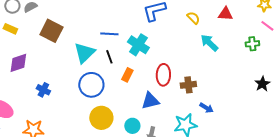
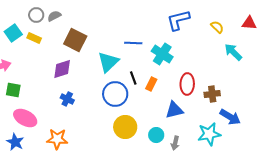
black line: (109, 57) -> (133, 78), moved
purple diamond: (18, 63) -> (62, 69), moved
blue arrow: (206, 108) -> (230, 117), size x1.5

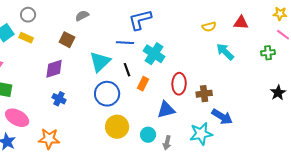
gray semicircle: (54, 16) -> (82, 16), moved
blue L-shape: (178, 20) -> (140, 20), moved
yellow semicircle: (217, 27) -> (209, 27), turned 120
brown square: (75, 40) -> (67, 40), size x0.7
black line: (133, 78) -> (127, 70), moved

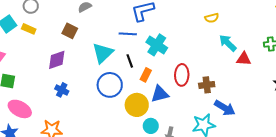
red triangle: (241, 23) -> (244, 59), moved
blue triangle: (166, 110) -> (160, 94), moved
yellow circle: (117, 127) -> (137, 105), moved

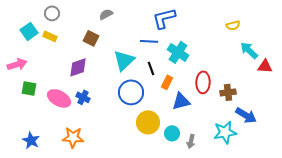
yellow circle: (137, 105) -> (148, 122), moved
pink ellipse: (20, 109) -> (59, 98), moved

